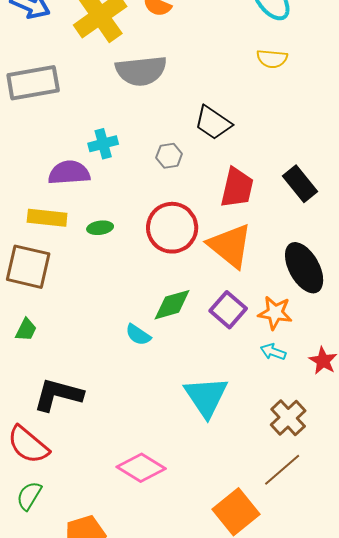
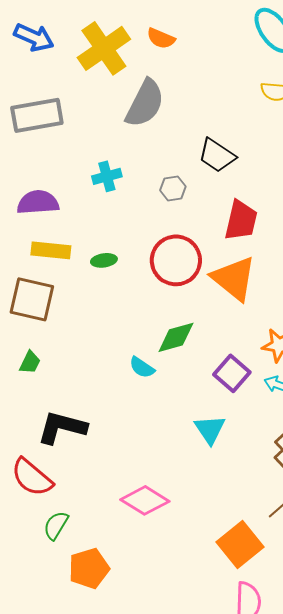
gray semicircle: (141, 71) -> (145, 103), turned -57
purple semicircle: (69, 173) -> (38, 202), moved
purple square: (228, 310) -> (232, 373), moved
cyan triangle: (206, 397) -> (210, 429), size x0.7
green semicircle: (29, 496) -> (56, 525), moved

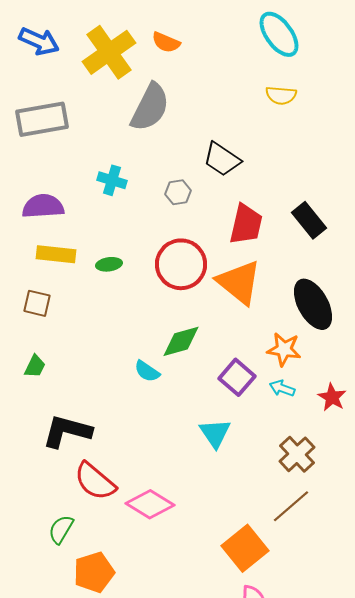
cyan cross: (107, 176) -> (112, 180), turned 32
brown square: (32, 299) -> (37, 303), size x0.6
red semicircle: (32, 477) -> (95, 481), moved

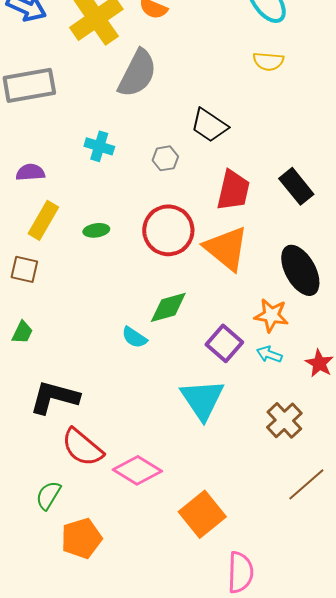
purple semicircle: (43, 206) -> (30, 172), size x0.7
yellow rectangle: (56, 254) -> (43, 220), turned -66
cyan triangle: (215, 433) -> (202, 399), size x1.4
brown line: (291, 506) -> (306, 484), moved
orange square: (245, 548) -> (202, 514), moved

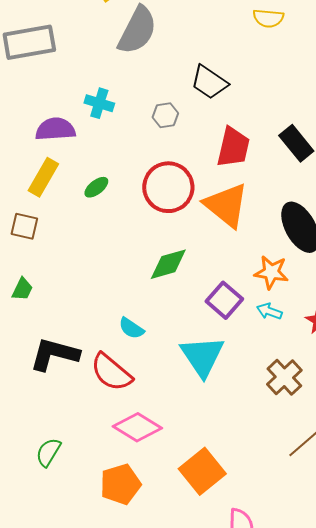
purple semicircle: (30, 172) -> (55, 129), moved, size x1.4
green ellipse: (96, 230) -> (96, 187), turned -30
cyan semicircle: (134, 337) -> (131, 328), moved
red semicircle: (82, 447) -> (111, 372), moved
orange pentagon: (81, 538) -> (120, 484), moved

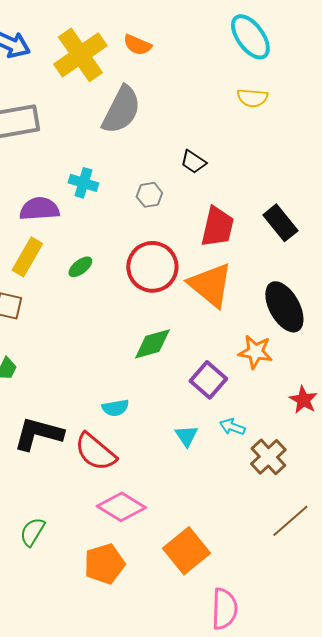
black trapezoid: (209, 82) -> (193, 162), size x0.7
cyan arrow: (269, 311) -> (232, 427), moved
cyan semicircle: (131, 328) -> (115, 408), turned -44
cyan triangle: (202, 356) -> (186, 436), size x0.5

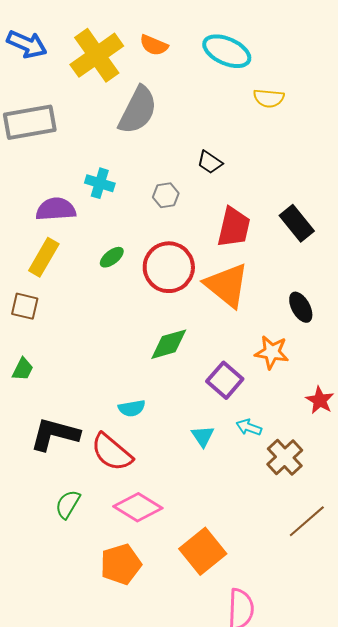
cyan ellipse: (250, 37) -> (227, 51), moved, turned -30
green ellipse: (80, 267) -> (112, 257), moved
black ellipse: (284, 307) -> (301, 307), size x0.6
green semicircle: (32, 532) -> (68, 504), moved

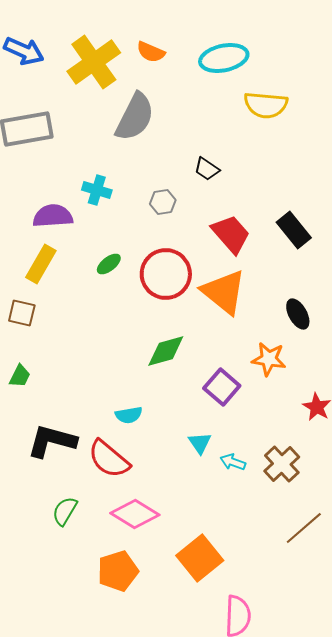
cyan ellipse: (227, 51) -> (224, 58), turned -36
yellow semicircle: (269, 98) -> (266, 105), size x1.4
red trapezoid: (234, 227) -> (231, 234), turned -54
cyan arrow: (249, 427) -> (233, 462), moved

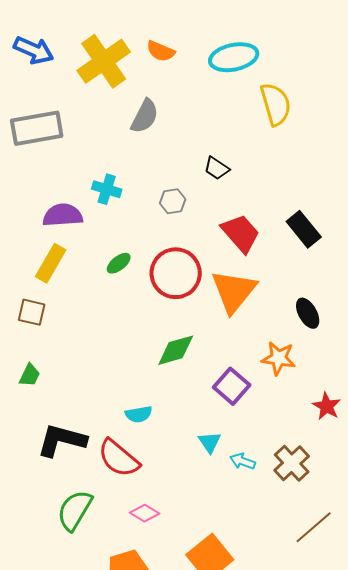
yellow semicircle: (266, 105) -> (276, 104), turned -111
gray semicircle: (135, 117) -> (145, 116), size x0.7
orange triangle: (224, 292) -> (234, 291), turned 30
green semicircle: (65, 511) -> (75, 510), size x1.4
pink diamond: (135, 514) -> (145, 513), size x0.6

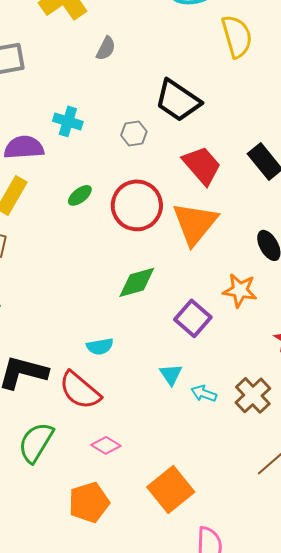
gray semicircle: (145, 116) -> (106, 48), size x0.7
black trapezoid: (217, 168) -> (178, 100), size x1.8

